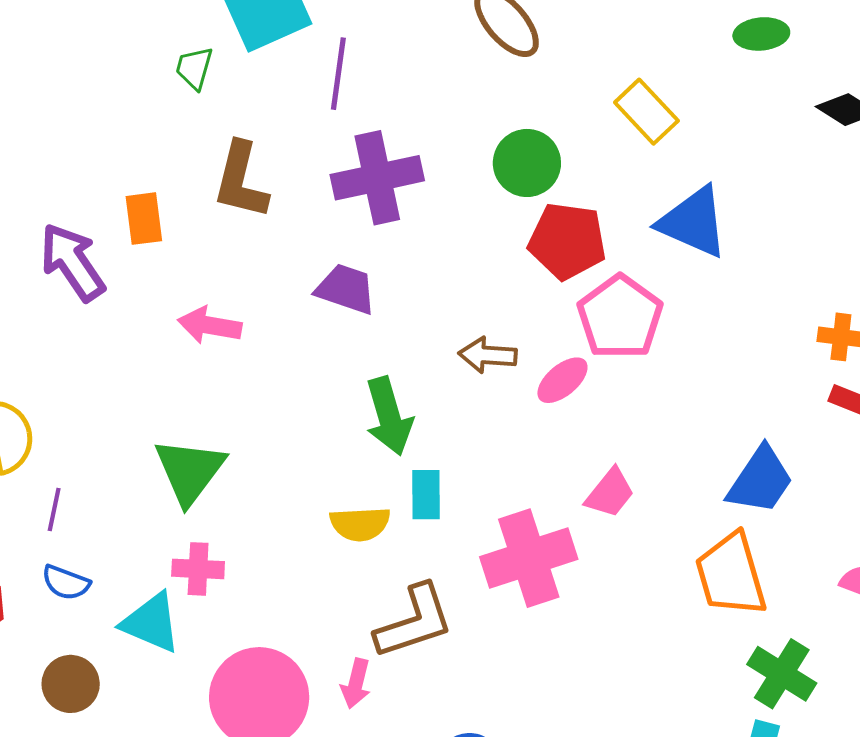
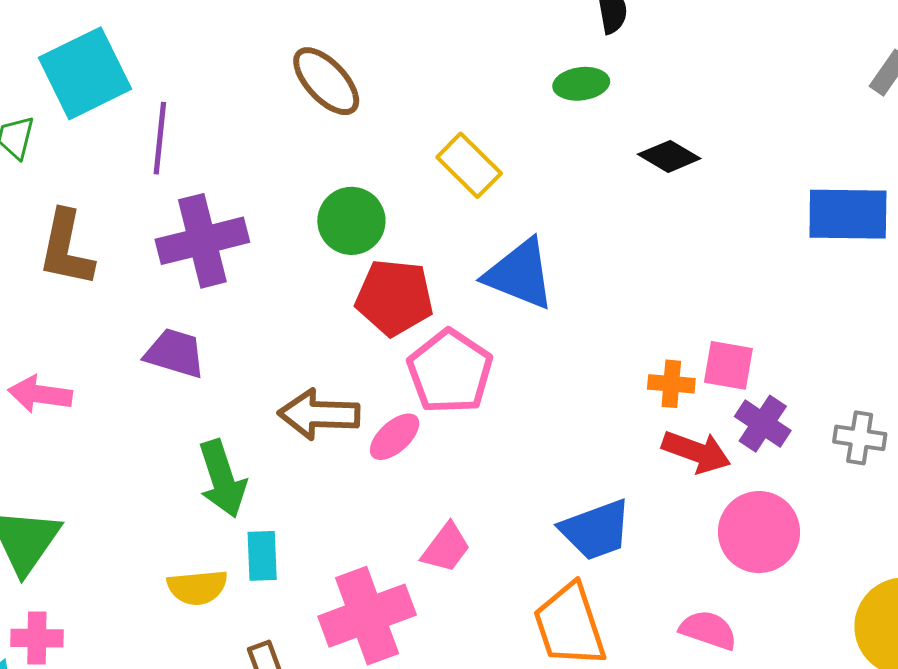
brown arrow: (488, 355) -> (319, 414), size x1.4
blue trapezoid: (760, 480) -> (596, 530), turned 38

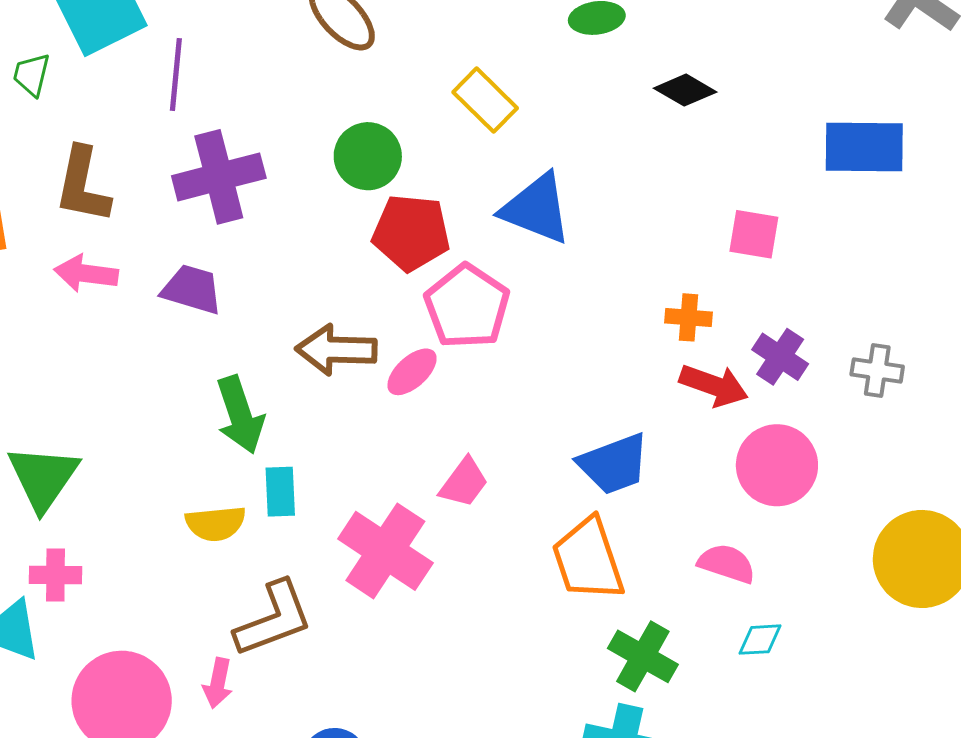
pink square: (728, 365) -> (754, 234), moved
pink arrow: (40, 394) -> (86, 273), moved
pink cross: (367, 616) -> (385, 551), turned -36

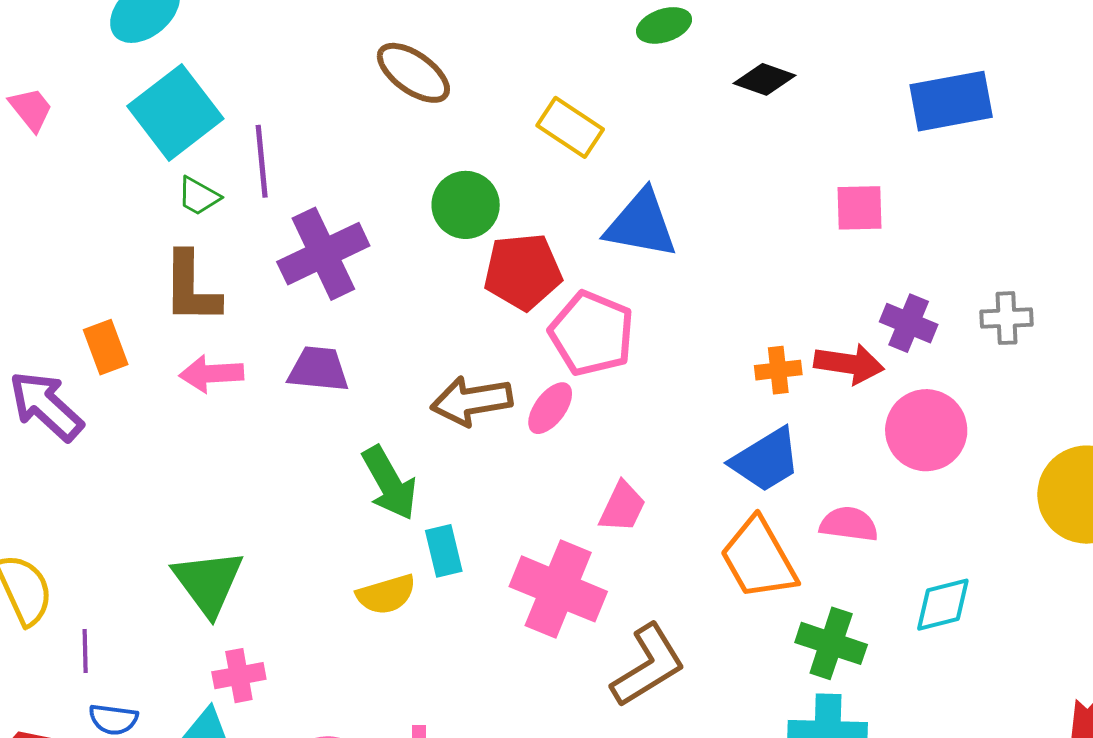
green trapezoid: (32, 75) -> (199, 196), moved, turned -63
orange cross: (688, 317) -> (778, 370), moved
pink semicircle: (727, 564) -> (849, 524), moved
brown L-shape: (274, 619) -> (648, 666), moved
cyan diamond: (760, 640) -> (943, 605), size x1.4

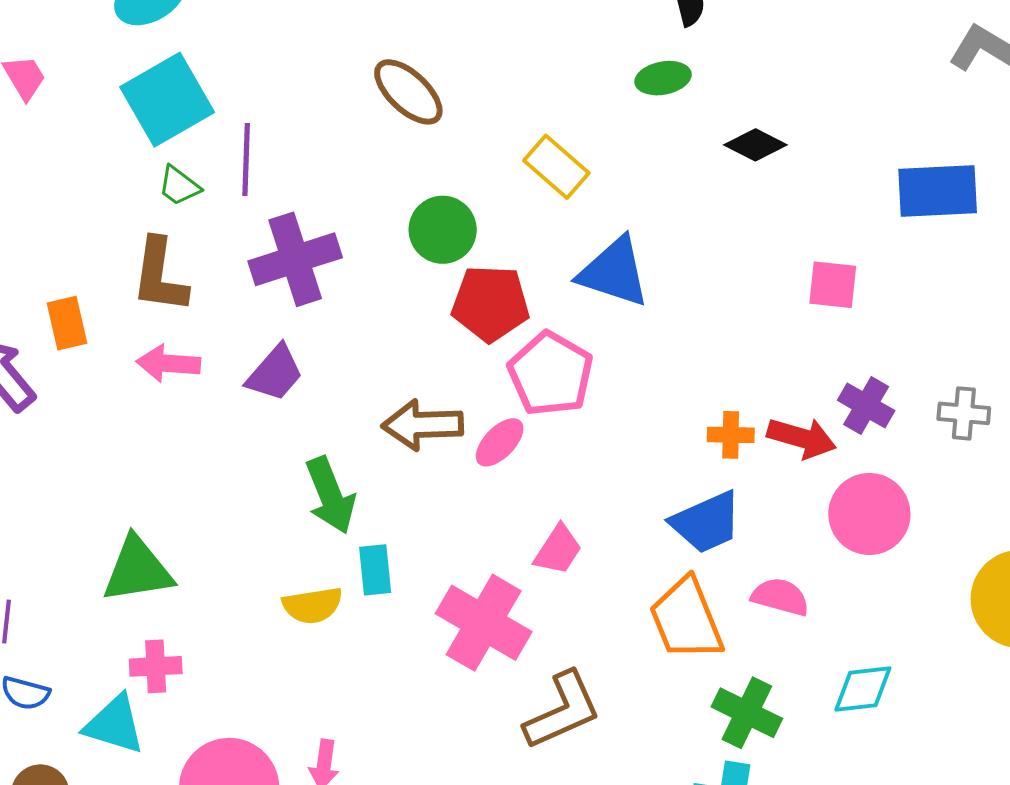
purple trapezoid: (318, 369) -> (275, 373), turned 118
green triangle: (208, 582) -> (138, 570), turned 50

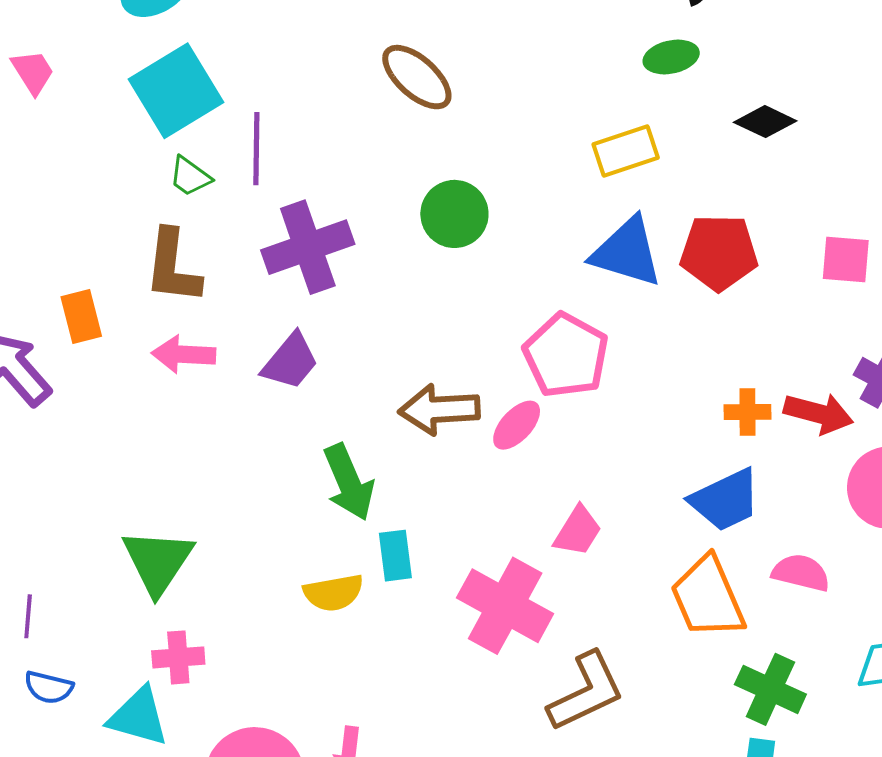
yellow rectangle: (556, 167) -> (626, 151), moved, turned -58
red pentagon: (490, 303) -> (719, 252), moved
green triangle: (138, 570) -> (158, 561), turned -46

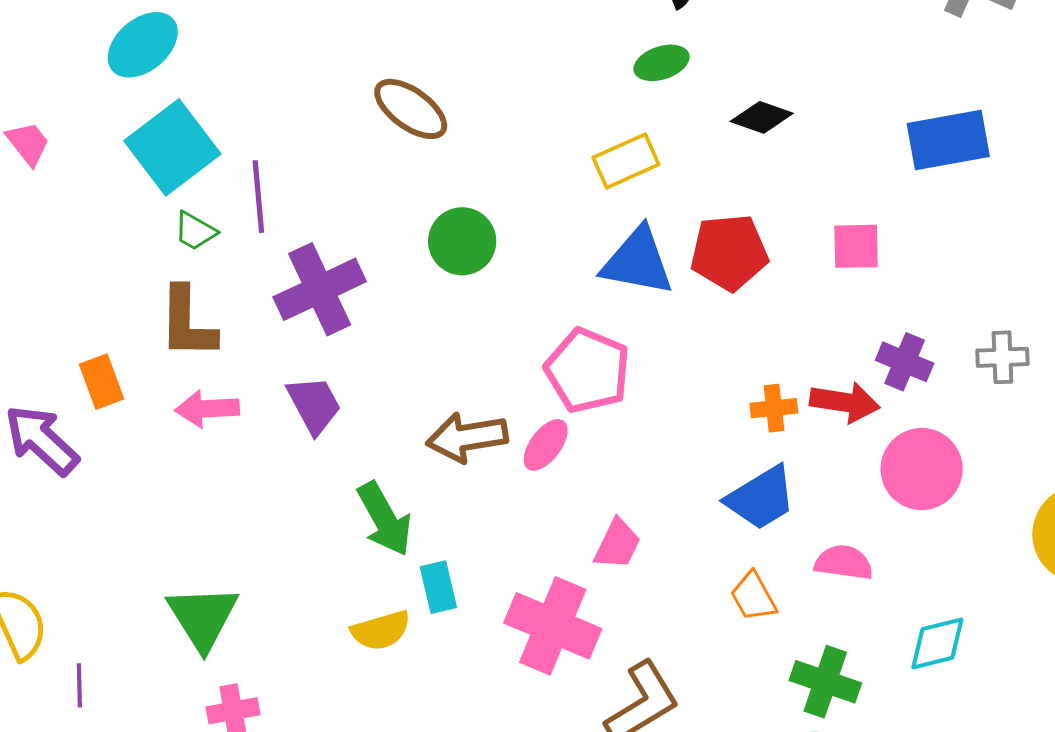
purple trapezoid: (290, 361) -> (314, 405), turned -62
orange trapezoid: (708, 597) -> (753, 597), size x0.6

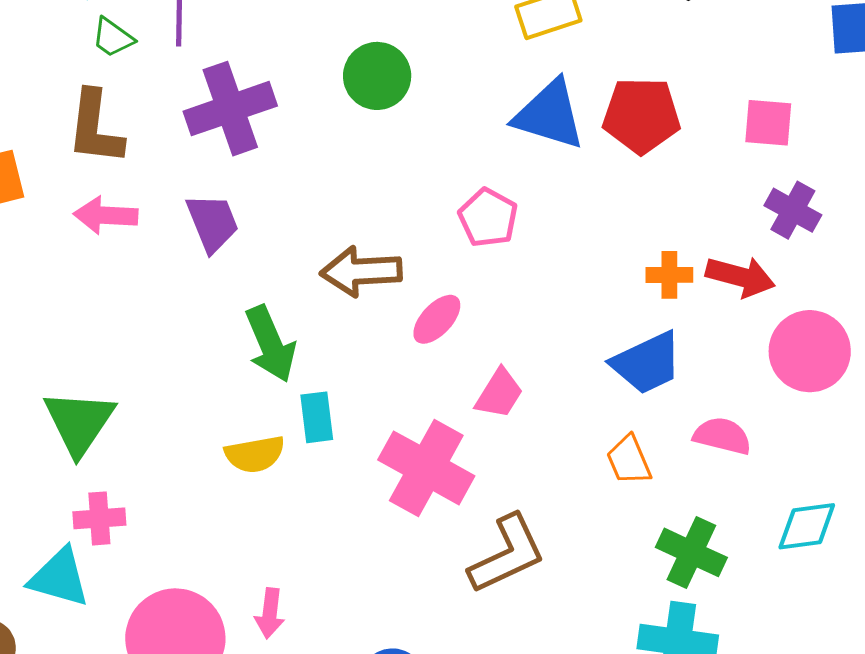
purple cross: (905, 362) -> (793, 210), moved
pink pentagon: (588, 370) -> (488, 218), size x0.7
pink ellipse: (546, 445) -> (437, 319), moved

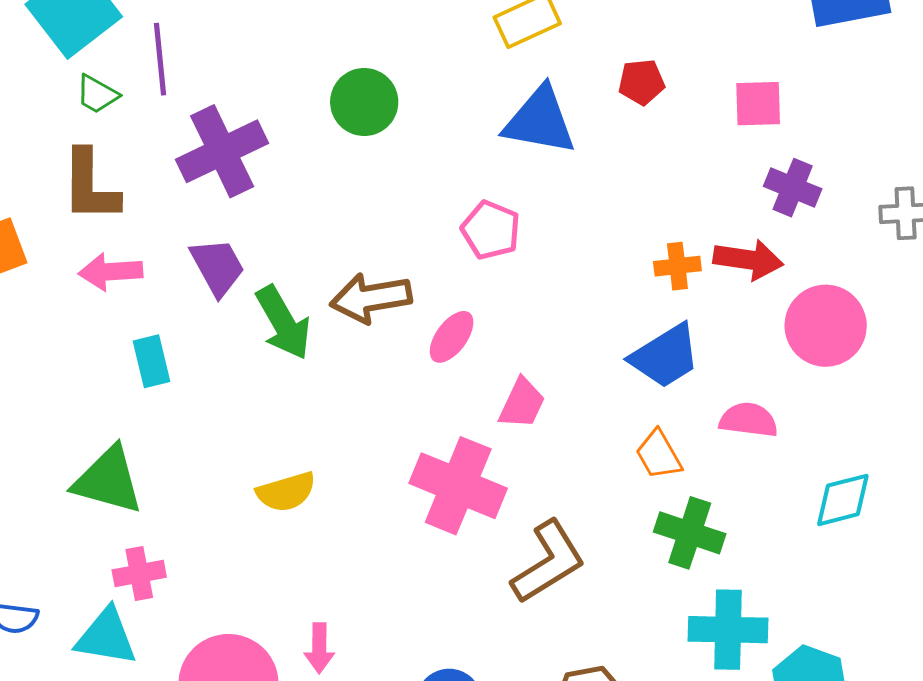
red pentagon: (641, 115) -> (642, 82), moved, size x0.6
green arrow: (270, 344) -> (283, 323), moved
cyan rectangle: (317, 417) -> (152, 361), moved
green triangle: (79, 422) -> (108, 480), turned -42
green cross: (691, 552) -> (690, 533), moved

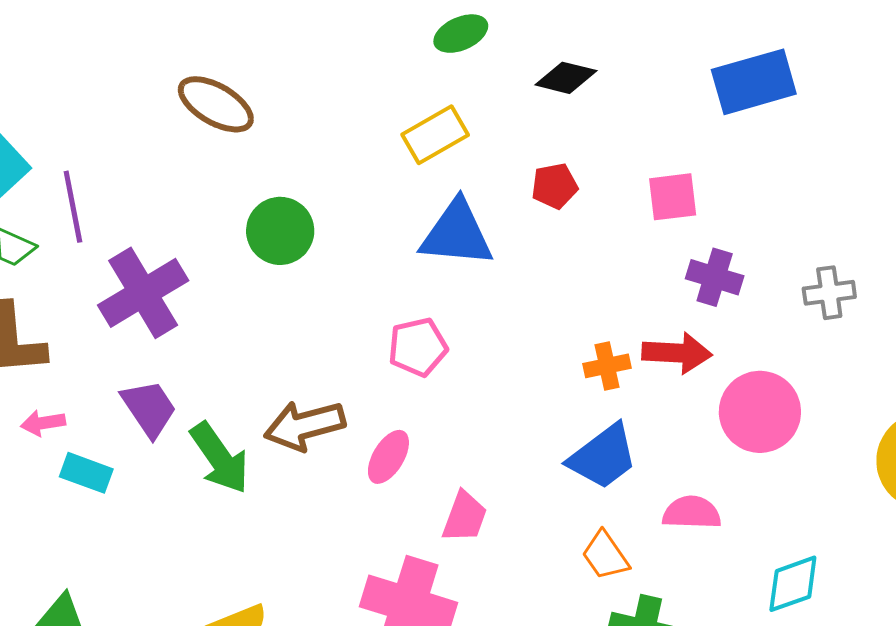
pink pentagon: (491, 230) -> (418, 347), turned -30
pink arrow: (111, 272) -> (43, 423), size x0.7
cyan rectangle: (152, 361) -> (86, 473), moved, turned -51

